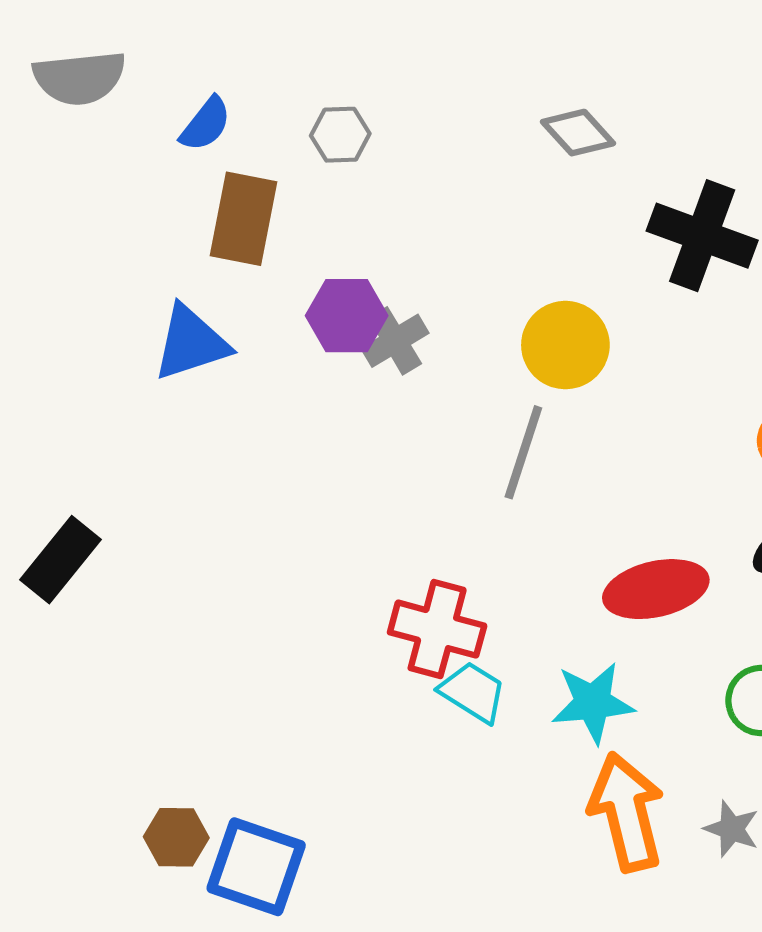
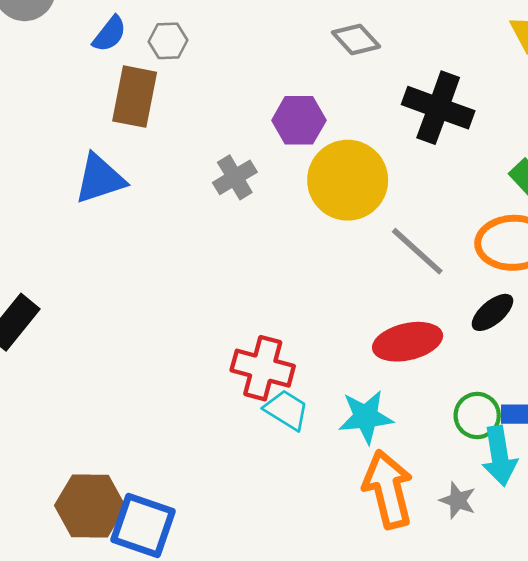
gray hexagon: (340, 135) -> (168, 41), moved
purple hexagon: (347, 316) -> (299, 120), moved
yellow circle: (565, 345) -> (348, 180), size x1.4
gray line: (523, 452) -> (417, 251), moved, turned -66
brown hexagon: (176, 837) -> (90, 506), size x1.6

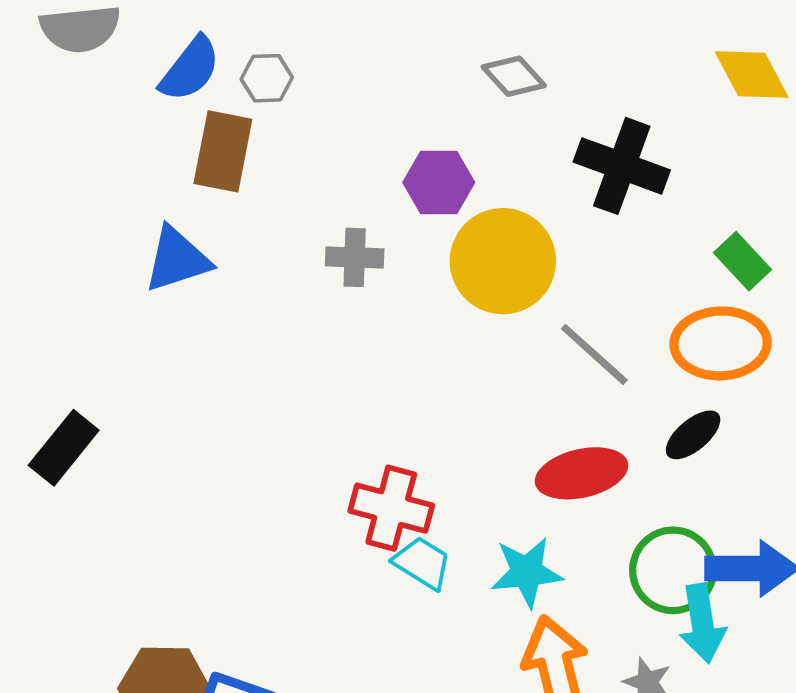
blue semicircle: (110, 34) -> (190, 69), size x1.4
gray cross: (235, 177) -> (355, 257), turned 33
green circle: (477, 415) -> (673, 570), size x1.4

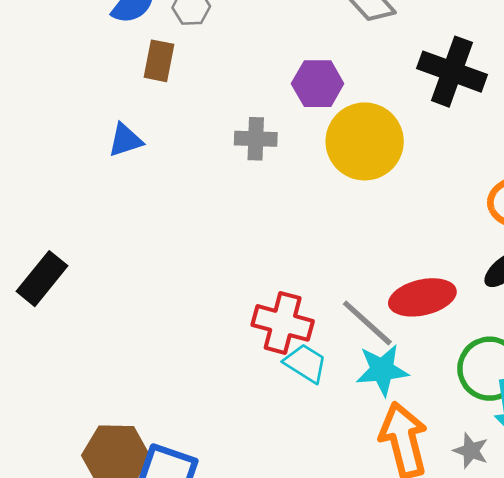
brown rectangle: (223, 151) -> (159, 61), size x0.7
blue triangle: (177, 259) -> (125, 140), size x0.7
gray line: (594, 354) -> (367, 323), moved

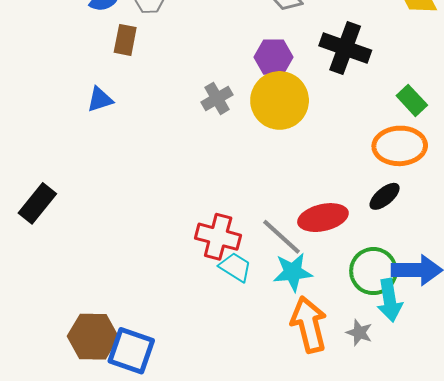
purple hexagon: (318, 84) -> (274, 57), moved
gray cross: (256, 139) -> (217, 98), moved, turned -32

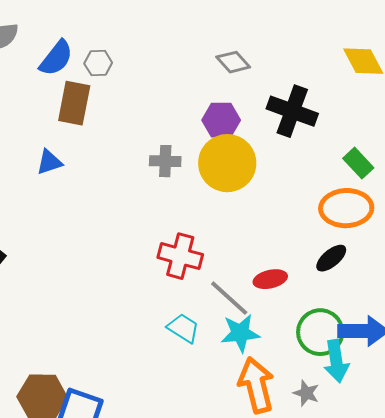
brown rectangle: (125, 40) -> (74, 103), size x1.4
gray cross: (217, 98) -> (165, 161), turned 32
red ellipse: (323, 218) -> (270, 279), size x0.7
red cross: (218, 237) -> (180, 256), moved

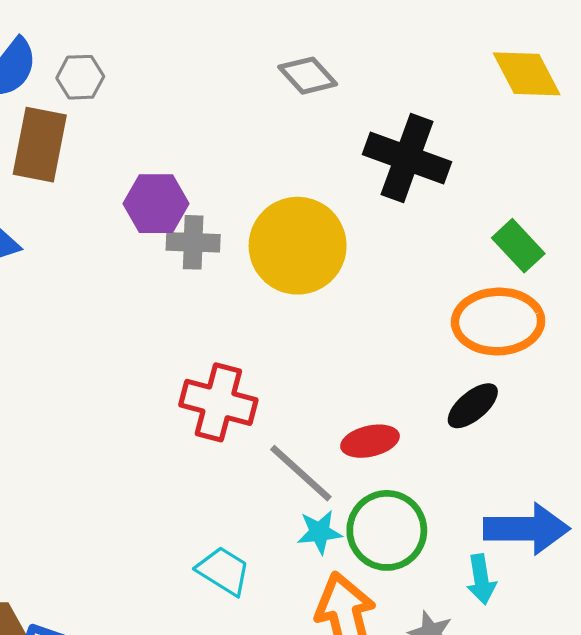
purple hexagon: (221, 120) -> (156, 204), moved
cyan trapezoid: (183, 328) -> (223, 571), moved
green circle: (320, 332) -> (387, 530), moved
cyan star: (240, 333) -> (319, 532), size x0.7
cyan arrow: (336, 361) -> (481, 579), size x0.7

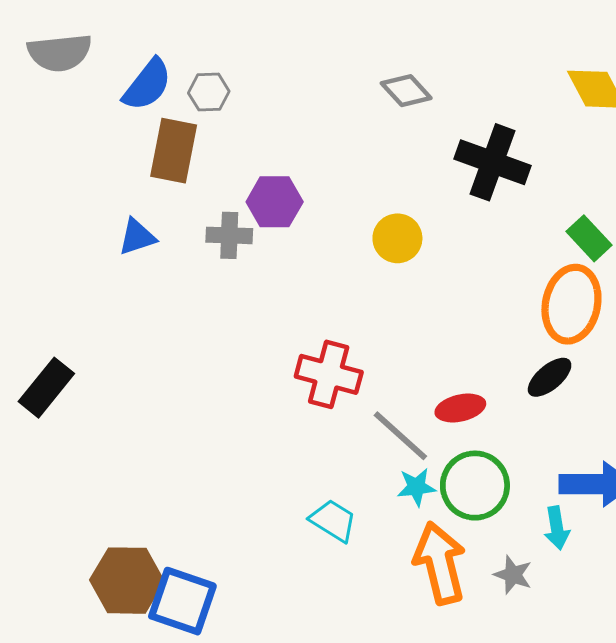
gray cross: (193, 242) -> (229, 235), moved
yellow circle: (298, 246) -> (397, 238), size x0.6
orange ellipse: (498, 322) -> (571, 304), turned -76

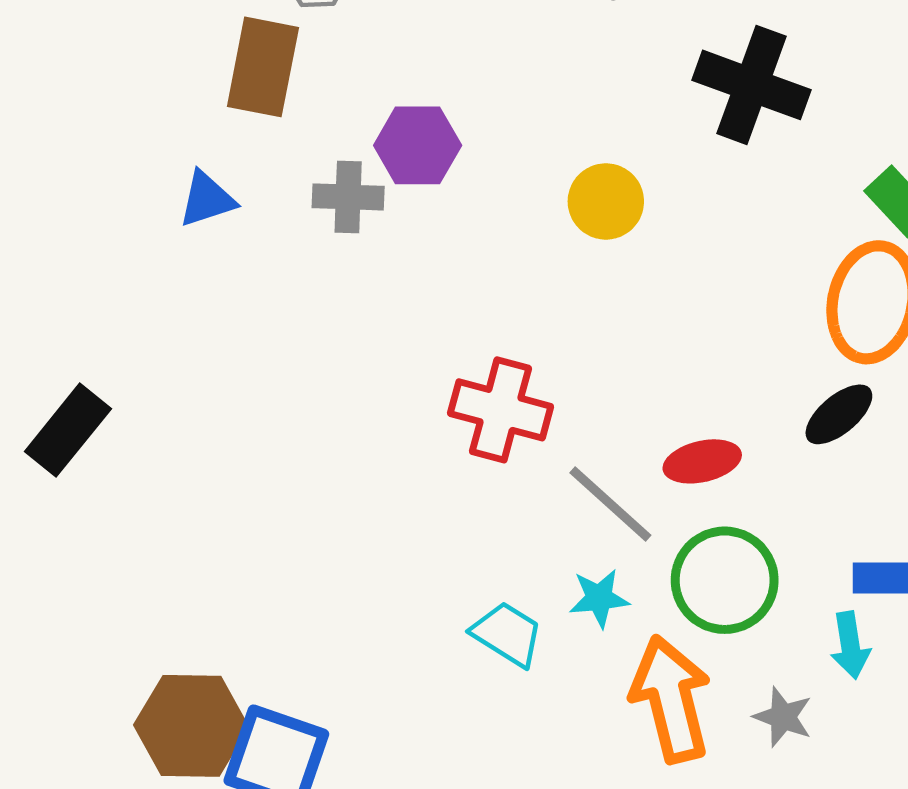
cyan star: (416, 487) -> (599, 598), moved

